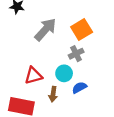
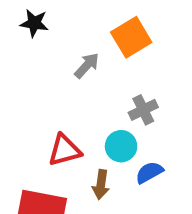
gray arrow: (45, 30) -> (87, 65), size x0.6
orange square: (82, 30) -> (131, 37), moved

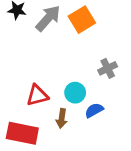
gray arrow: (87, 65) -> (48, 18), moved, size x1.5
gray cross: (143, 110) -> (108, 68), moved

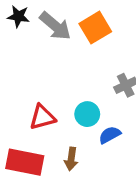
gray arrow: (48, 18) -> (55, 26), turned 88
brown arrow: (62, 118) -> (71, 159), moved

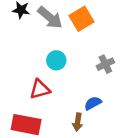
cyan circle: (87, 114) -> (56, 60), moved
brown arrow: (71, 159) -> (78, 122), moved

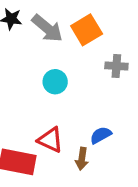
gray cross: (105, 64) -> (116, 66), moved, turned 30
red triangle: (40, 89) -> (50, 140), moved, turned 40

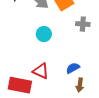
brown arrow: (82, 159) -> (80, 85), moved

